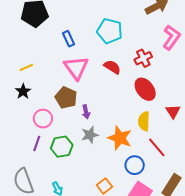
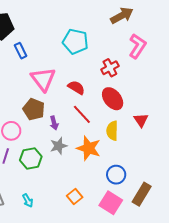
blue rectangle: (68, 39) -> (21, 51), moved
red semicircle: (112, 67) -> (76, 87), moved
red line: (157, 147) -> (82, 114), moved
blue circle: (135, 165) -> (116, 175), moved

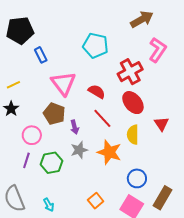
red cross: (110, 68) -> (130, 72), size x1.4

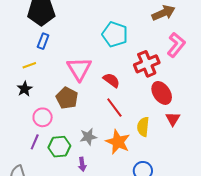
blue rectangle: (41, 55) -> (43, 41), moved, turned 42
red ellipse: (133, 103) -> (162, 93), moved
purple arrow: (75, 127) -> (82, 164), moved

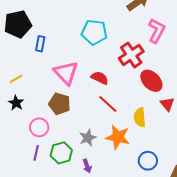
blue rectangle: (43, 41) -> (40, 44), moved

